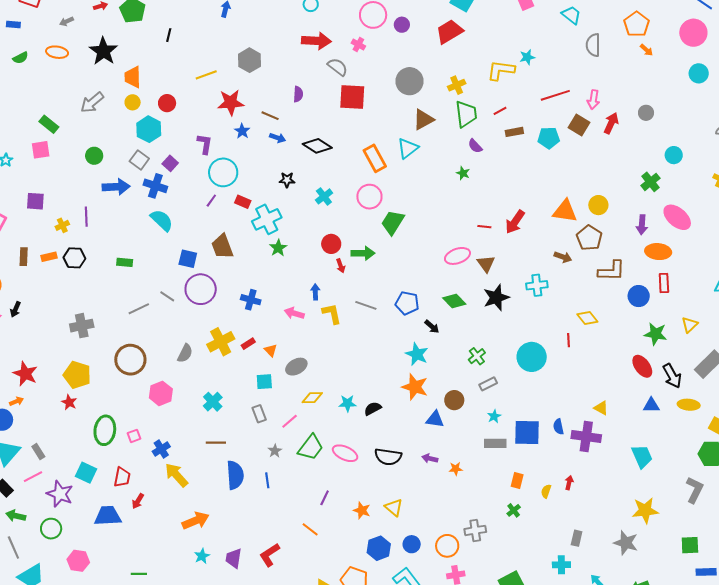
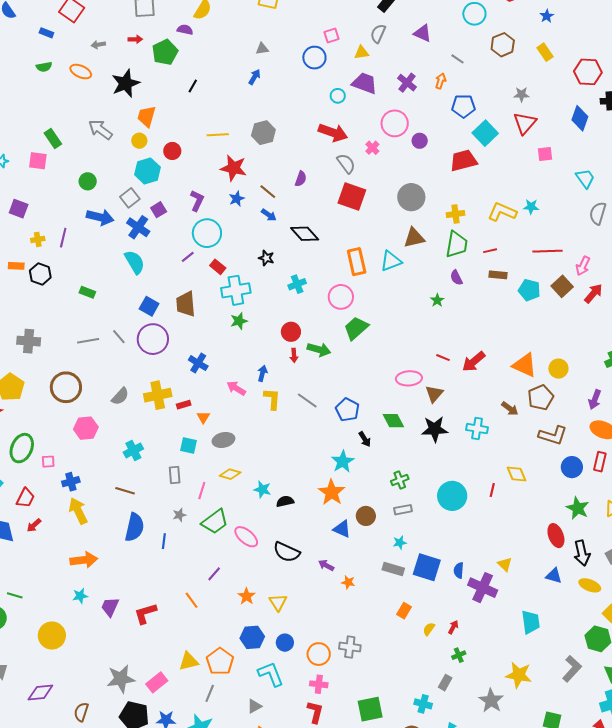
gray arrow: (92, 102) -> (100, 130), turned 60
pink line: (290, 421) -> (202, 491), turned -48
green cross: (514, 510) -> (459, 655), moved

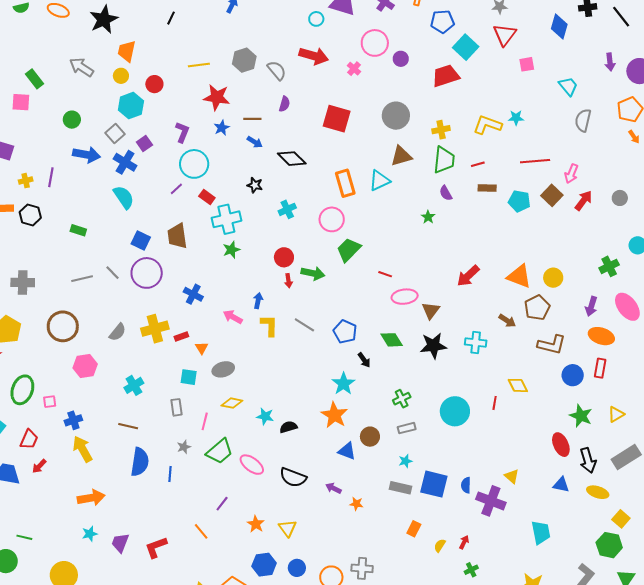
gray semicircle: (346, 163) -> (277, 70), moved
brown line: (268, 192) -> (252, 119), turned -36
red line: (443, 358) -> (385, 274), moved

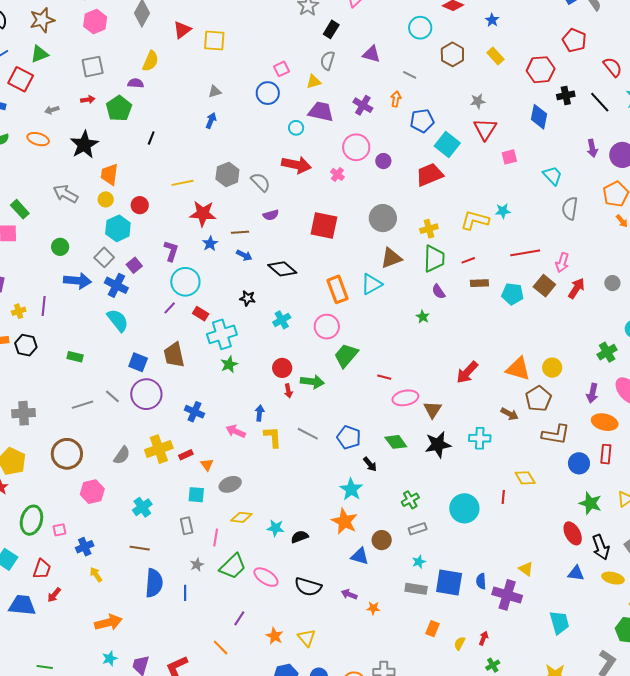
purple semicircle: (284, 104) -> (271, 215), turned 63
yellow arrow: (82, 449) -> (96, 575), size x0.6

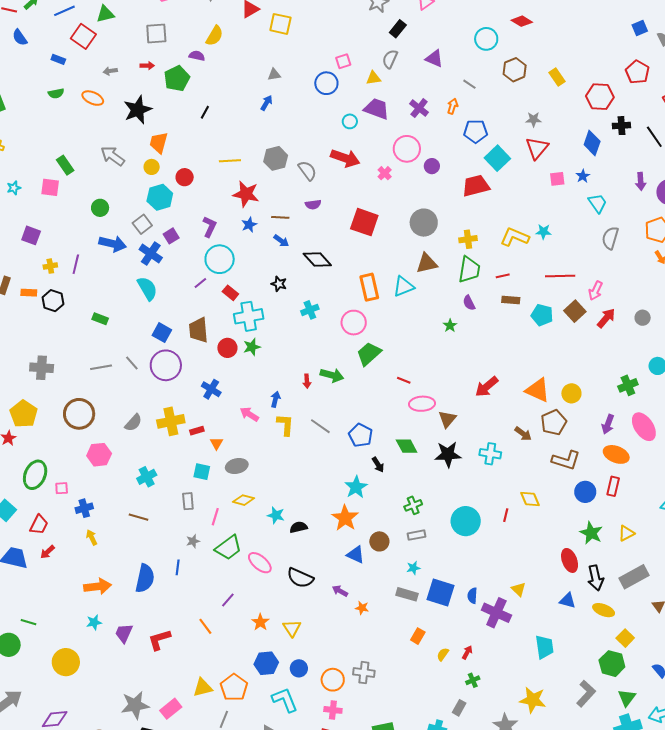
blue star: (492, 20) -> (583, 176), moved
red circle: (282, 368) -> (227, 348), moved
blue semicircle: (154, 583) -> (145, 578), moved

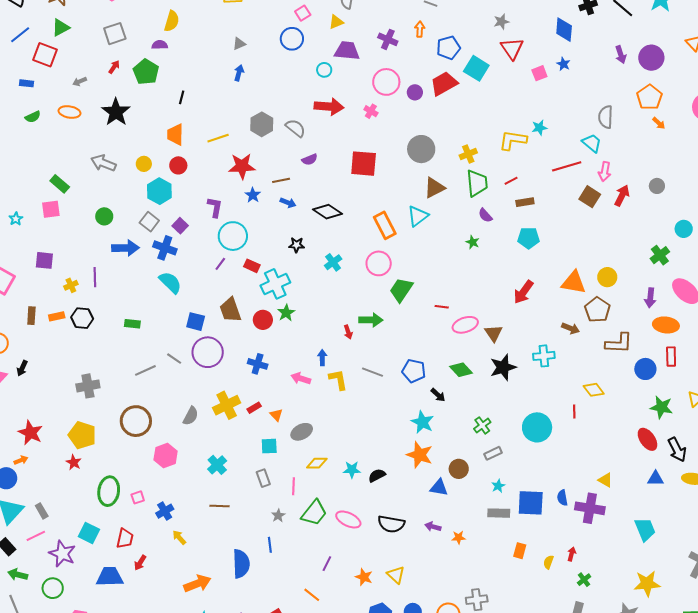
red arrow: (147, 66) -> (114, 67), turned -40
orange trapezoid: (159, 143) -> (175, 135), moved
red trapezoid: (476, 186) -> (444, 84), moved
cyan trapezoid: (598, 203) -> (592, 143), moved
cyan pentagon: (542, 315) -> (529, 238), moved

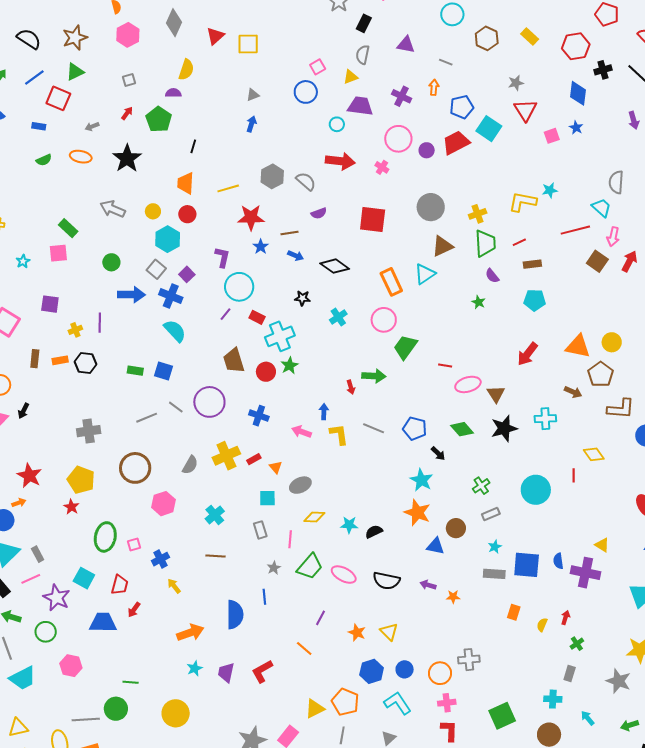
gray square: (115, 34) -> (129, 80), size x0.6
blue square: (196, 322) -> (163, 371), moved

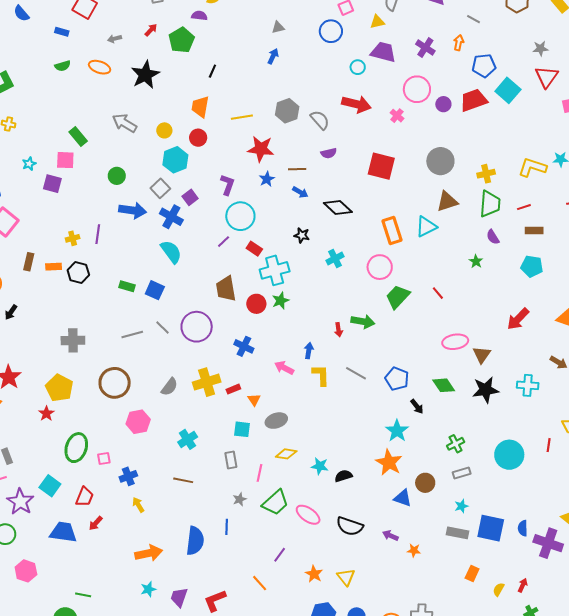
purple square: (50, 304) -> (52, 184), moved
red line: (445, 365) -> (438, 293), moved, turned 32

